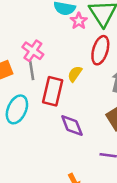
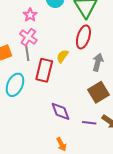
pink star: (79, 21) -> (30, 15), moved
purple diamond: (72, 126) -> (61, 111), moved

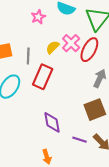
pink cross: (28, 37) -> (71, 43), moved
yellow semicircle: (62, 56) -> (53, 47), moved

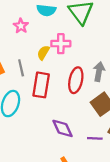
pink cross: (71, 43) -> (61, 44), turned -30
red ellipse: (89, 50) -> (76, 80), moved

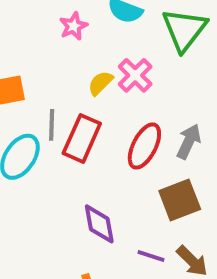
pink cross: (61, 44) -> (135, 75), turned 30
gray line: (21, 68) -> (52, 125), moved

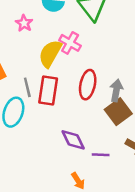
yellow semicircle: (100, 83) -> (50, 54), size x1.6
gray arrow: (189, 141) -> (116, 90), moved
purple line: (151, 256) -> (101, 155), moved

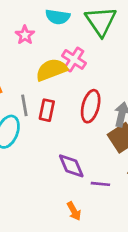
yellow semicircle: (50, 54) -> (51, 70), turned 36
red rectangle: (48, 91) -> (47, 110), size x0.7

